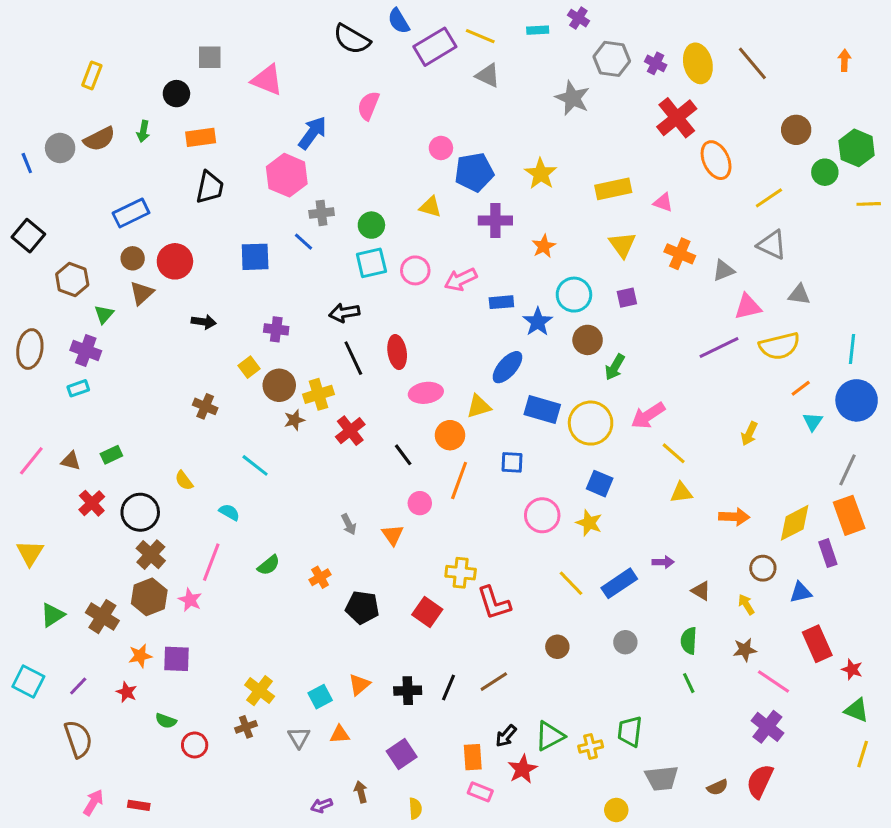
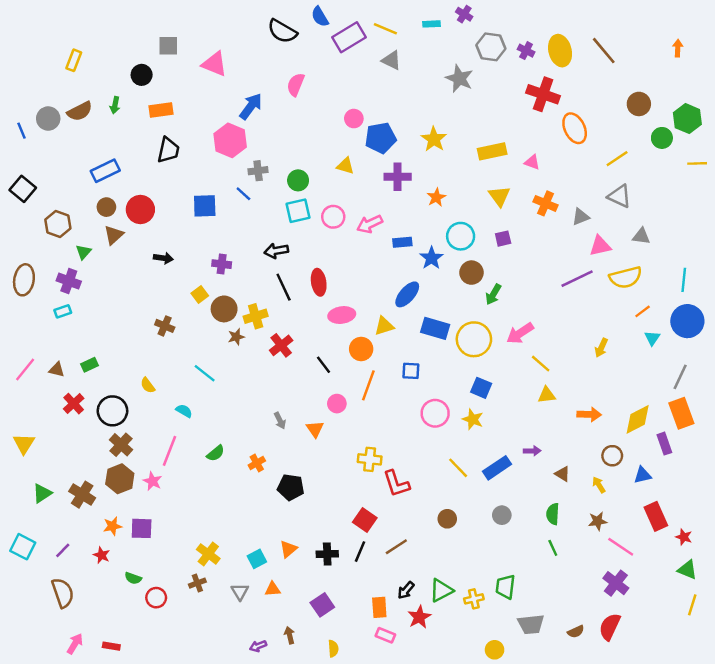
red cross: (677, 118) -> (543, 94), turned -32
red square: (427, 612) -> (365, 520), moved

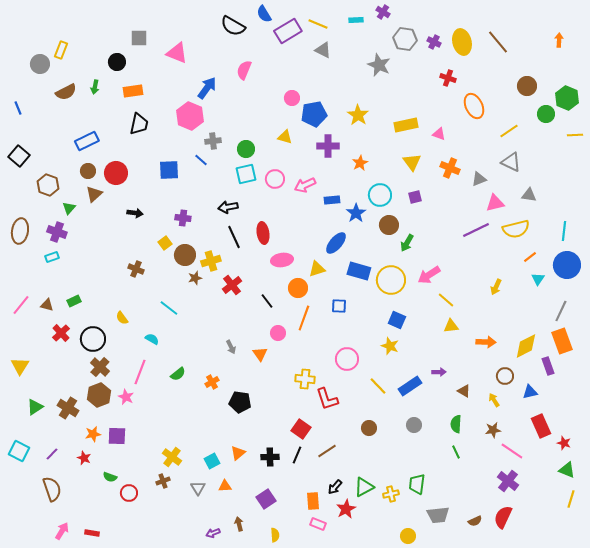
red cross: (543, 94) -> (448, 78), size x0.6
gray circle: (48, 119) -> (40, 64), moved
pink circle: (435, 413) -> (347, 359), moved

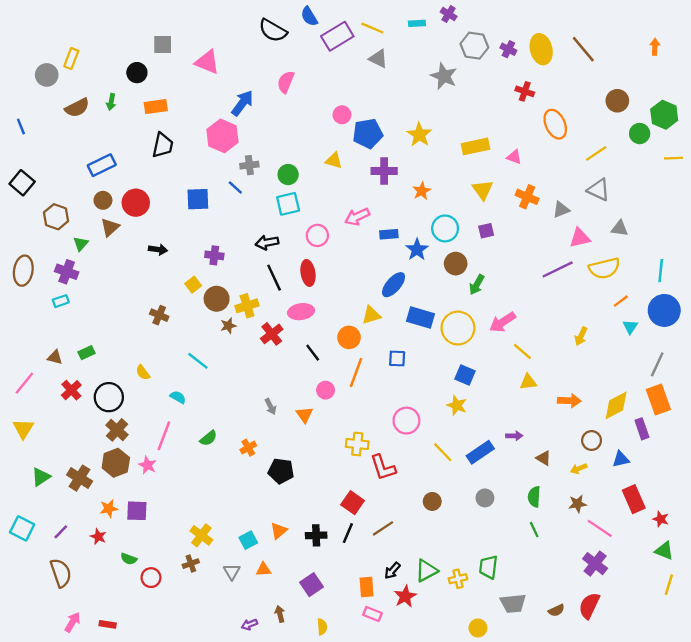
pink circle: (275, 179) -> (317, 235), moved
pink ellipse: (282, 260) -> (301, 312), moved
pink line: (21, 305) -> (24, 383), moved
yellow arrow: (494, 400) -> (579, 469), turned -80

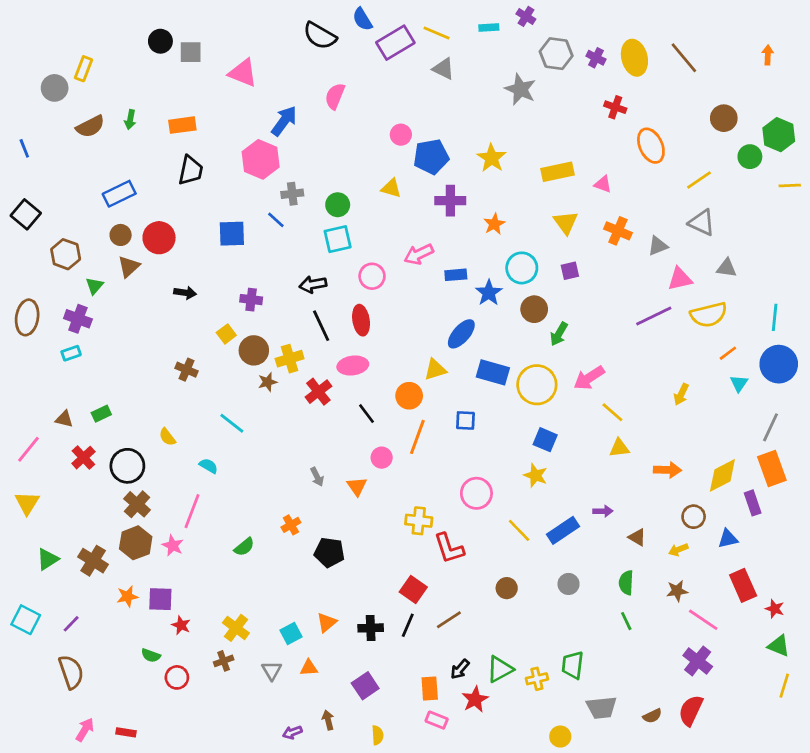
black circle: (137, 73) -> (160, 41), moved
green semicircle: (208, 438) -> (244, 547), moved
red star: (98, 537) -> (181, 625), moved

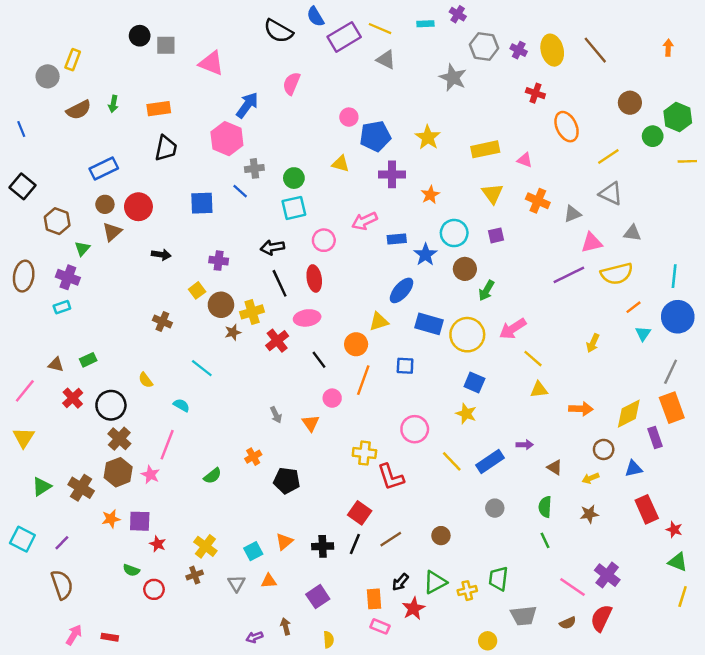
brown circle: (507, 588) -> (441, 536), moved
pink line: (703, 620) -> (573, 587), moved

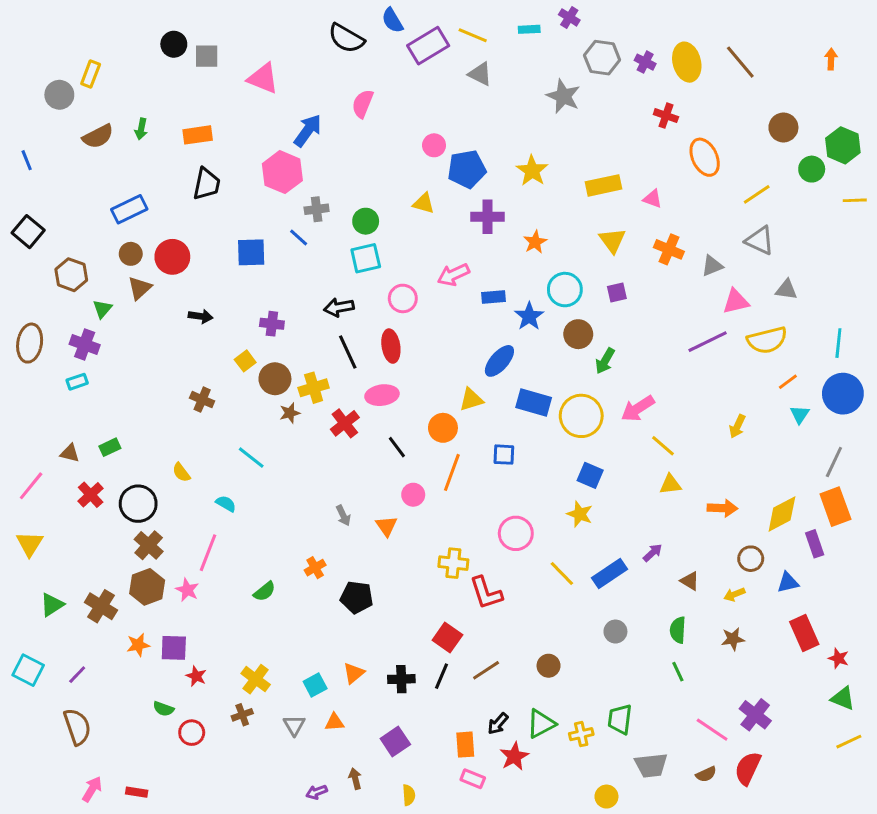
purple arrow: (525, 445) -> (653, 553), turned -42
yellow line: (683, 597) -> (849, 742), turned 48

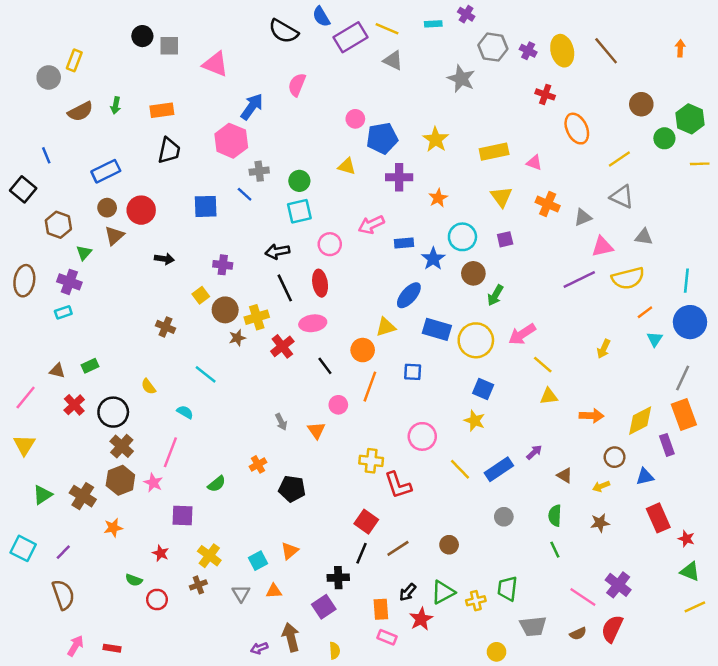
blue line: (27, 160) -> (46, 155), moved
purple square: (174, 648) -> (183, 516), moved
black cross: (401, 679) -> (338, 578), moved
brown arrow: (355, 779) -> (291, 637), size x1.6

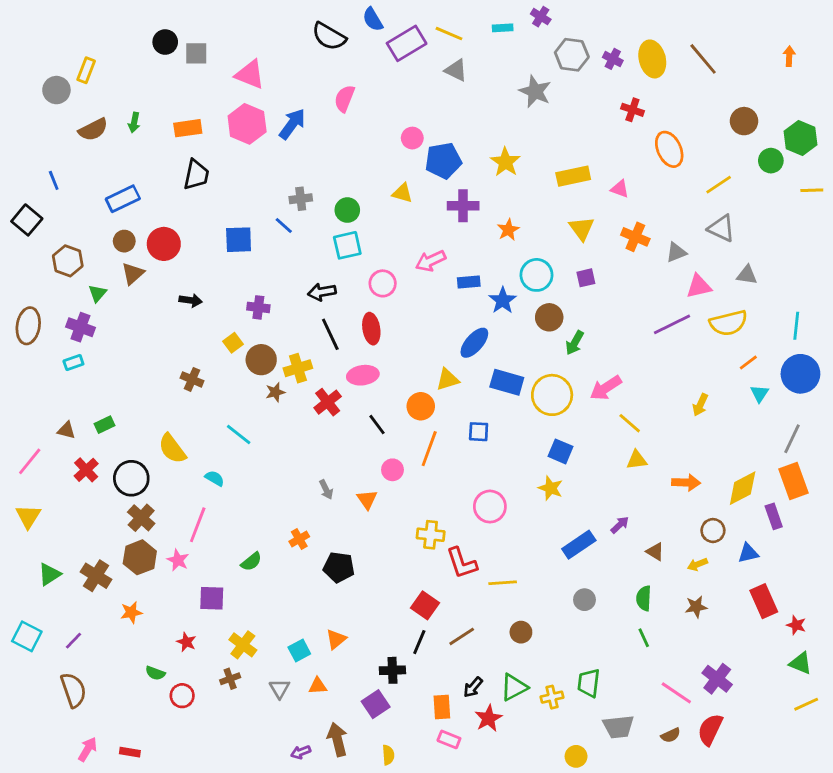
pink hexagon: (231, 141) -> (247, 124), moved
yellow semicircle: (148, 387) -> (172, 449), size x1.6
yellow line: (460, 469) -> (503, 583), moved, turned -50

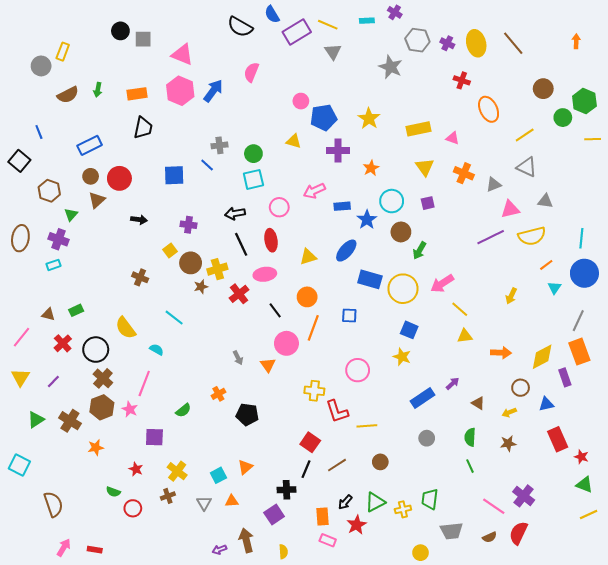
gray triangle: (456, 70) -> (333, 52), turned 30
yellow triangle: (448, 379) -> (308, 257), moved
pink circle: (392, 470) -> (286, 343), size x1.5
purple line: (73, 641) -> (53, 381), moved

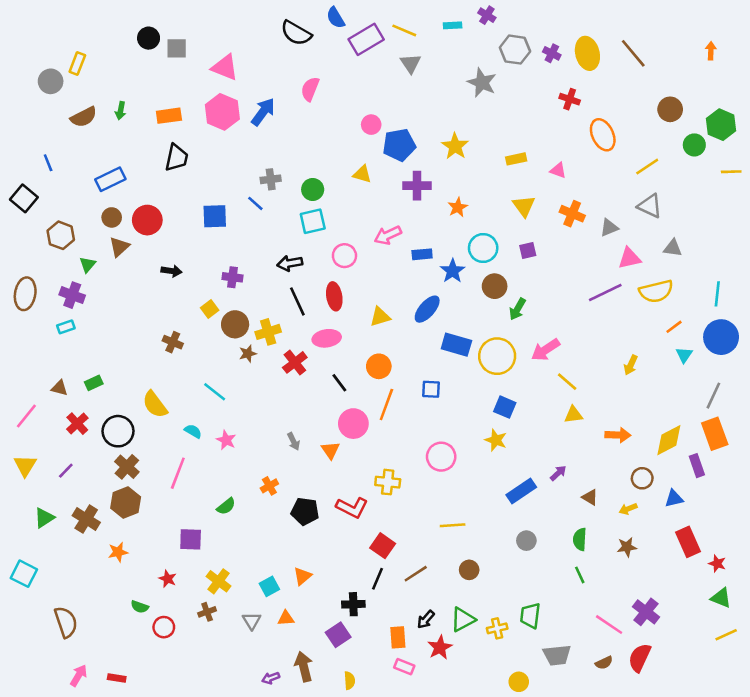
yellow rectangle: (418, 129) -> (516, 159), size x0.7
pink star: (130, 409) -> (226, 440), moved
red L-shape: (337, 411) -> (352, 508), moved, turned -45

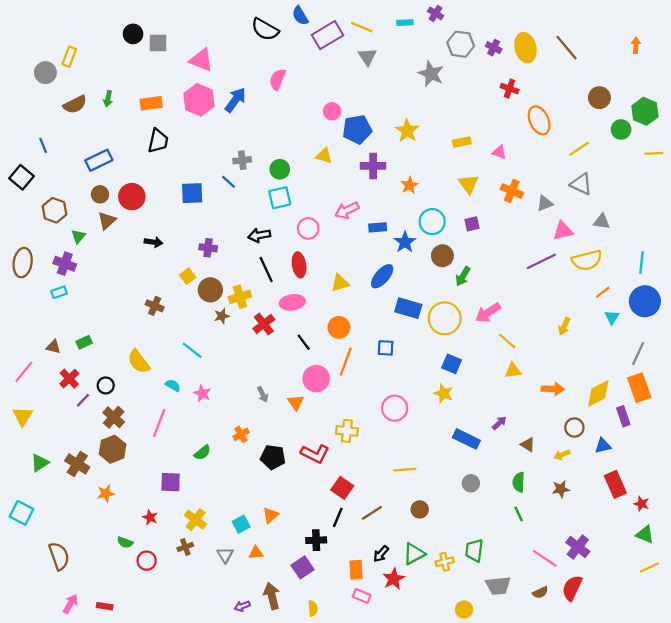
black circle: (118, 431) -> (106, 385), size x0.6
purple line: (66, 471) -> (83, 400), moved
blue rectangle: (521, 491) -> (466, 439), turned 60

